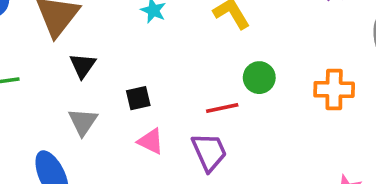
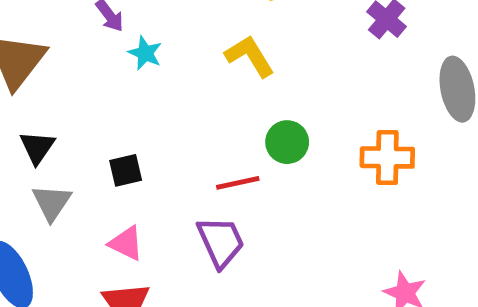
black triangle: (83, 66) -> (37, 147), moved
pink triangle: (151, 141) -> (126, 243), moved

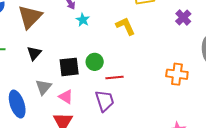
green circle: (287, 142) -> (95, 62), moved
black square: (126, 170) -> (69, 67), size x1.5
gray triangle: (52, 203) -> (44, 87), moved

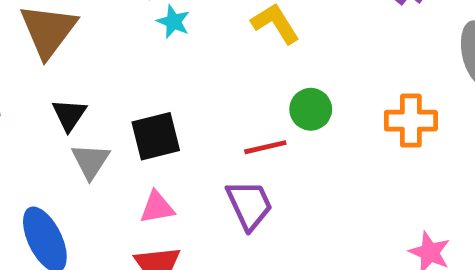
green circle: (95, 62) -> (311, 109), moved
gray triangle: (44, 87) -> (91, 161), moved
pink triangle: (66, 97) -> (157, 207), turned -35

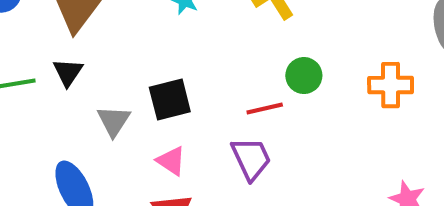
black triangle: (69, 115) -> (68, 72), moved
pink triangle: (157, 207) -> (171, 161), turned 44

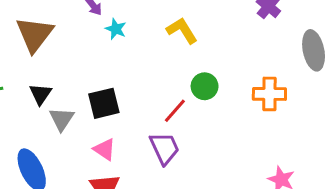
black triangle: (68, 72) -> (40, 94), moved
red line: (265, 108) -> (175, 111), turned -36

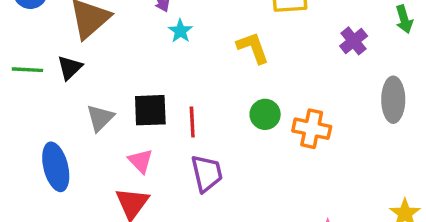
black triangle: (40, 94) -> (70, 68), moved
orange cross: (269, 94) -> (312, 129), moved
red line: (175, 111) -> (192, 122), moved, turned -56

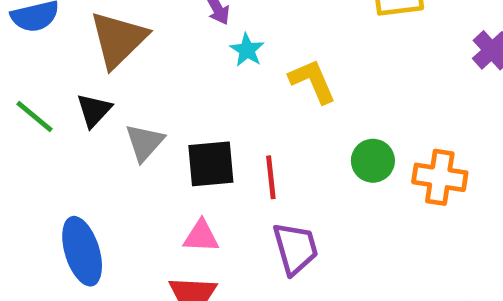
yellow L-shape: (253, 48) -> (312, 81), moved
green line: (27, 70) -> (35, 117), turned 40
gray triangle: (100, 118) -> (145, 142), moved
pink triangle: (141, 161) -> (201, 236), turned -40

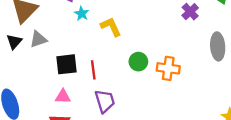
gray triangle: (145, 142) -> (38, 39), moved, turned 30

